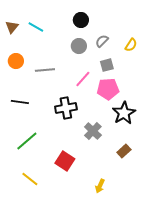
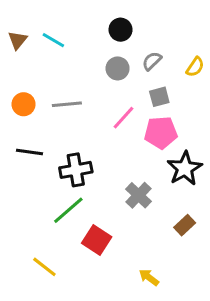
orange circle: (16, 61) -> (24, 104), moved
black cross: (66, 108) -> (76, 170), moved
green line: (27, 141) -> (68, 210), moved
yellow arrow: (100, 186) -> (149, 277), turned 104

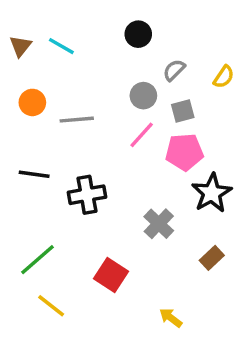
gray circle: (118, 68) -> (143, 96), moved
orange circle: (24, 104) -> (32, 102), moved
green line: (68, 210) -> (37, 260), moved

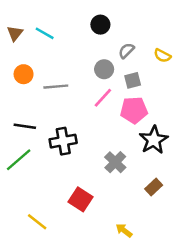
yellow semicircle: (224, 77) -> (162, 56), turned 84
green line: (37, 260) -> (19, 160), moved

